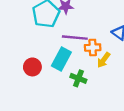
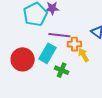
yellow arrow: (104, 60) -> (84, 55), turned 112
red circle: (32, 67) -> (23, 59), size x1.5

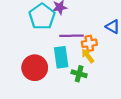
cyan rectangle: (47, 53) -> (61, 57), turned -30
yellow arrow: (84, 55) -> (88, 56), moved

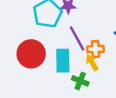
purple line: (72, 36) -> (77, 38), turned 55
red circle: (35, 68) -> (31, 54), moved

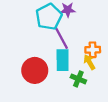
purple line: (77, 38) -> (61, 38), moved
red circle: (31, 54) -> (35, 70), moved

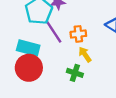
orange cross: (93, 50) -> (78, 34), moved
cyan rectangle: (63, 60) -> (28, 48), moved, turned -70

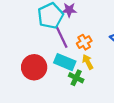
orange cross: (78, 34) -> (84, 42), turned -32
cyan rectangle: (28, 48) -> (65, 62), moved

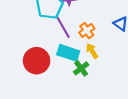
green cross: (76, 78) -> (81, 68), turned 32

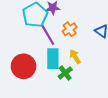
orange cross: (87, 31) -> (70, 29), moved
cyan rectangle: (68, 53) -> (53, 59), turned 72

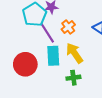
yellow arrow: (75, 57) -> (74, 53), size x1.5
green cross: (65, 73) -> (73, 78), moved, turned 32

